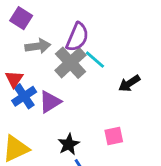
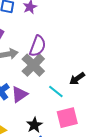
cyan line: (95, 60) -> (56, 91), moved
pink square: (114, 136) -> (67, 118), size x1.5

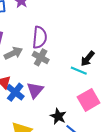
gray cross: (33, 65) -> (41, 57), size x0.7
cyan line: (56, 91) -> (79, 71), moved

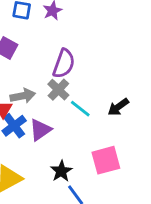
gray arrow: (13, 53) -> (23, 96), moved
cyan line: (79, 71) -> (80, 109), moved

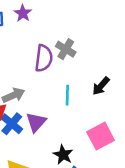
gray cross: (58, 90) -> (66, 49), moved
cyan line: (80, 109) -> (67, 95), turned 66

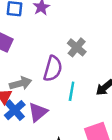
purple semicircle: (44, 58) -> (53, 69), moved

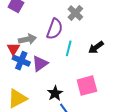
blue cross: (15, 110) -> (21, 61), turned -30

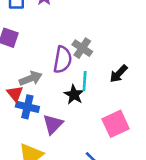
gray cross: (75, 13) -> (82, 48), moved
purple triangle: (40, 64) -> (53, 124), moved
black star: (55, 93) -> (74, 95), moved

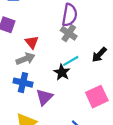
purple semicircle: (63, 60) -> (70, 15), moved
cyan line: (85, 81) -> (71, 61), turned 56
red triangle: (15, 94) -> (32, 42), moved

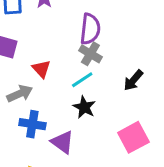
gray arrow: (26, 59) -> (20, 94), moved
cyan line: (71, 61) -> (82, 80), moved
purple triangle: (44, 97) -> (63, 142), turned -36

